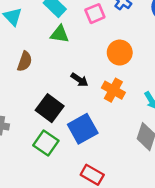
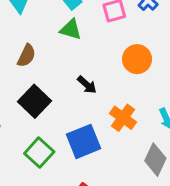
orange cross: (113, 90) -> (123, 118), moved
black square: (50, 108) -> (35, 101), moved

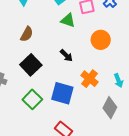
green triangle: (71, 29) -> (68, 20), moved
blue square: (84, 141) -> (62, 93), turned 35

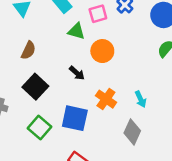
orange circle: (101, 40) -> (102, 51), moved

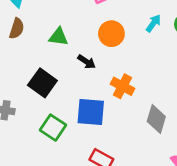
green triangle: (76, 31) -> (58, 37), moved
brown semicircle: (28, 50) -> (17, 28), moved
cyan arrow: (141, 99) -> (153, 23), moved, turned -112

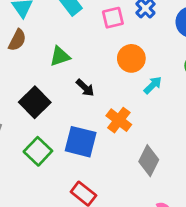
cyan arrow: (153, 23) -> (153, 85), moved
orange circle: (111, 34) -> (131, 58), moved
green triangle: (58, 37) -> (60, 56), turned -36

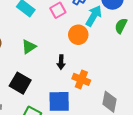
cyan arrow: (153, 85) -> (94, 16), moved, size x1.5
black arrow: (85, 88) -> (61, 62), moved, turned 64

